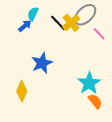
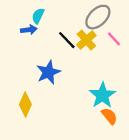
black line: (58, 23) -> (67, 40), moved
yellow cross: (71, 23) -> (86, 40), moved
blue arrow: (25, 26) -> (29, 30), turned 32

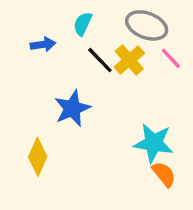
cyan semicircle: (38, 16) -> (83, 24), moved
gray ellipse: (98, 17) -> (147, 25), turned 65
cyan star: (102, 95) -> (154, 143), turned -30

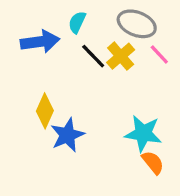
blue arrow: (43, 44) -> (40, 42), size x1.6
blue star: (72, 108) -> (67, 135), moved
yellow diamond: (38, 157) -> (45, 111), moved

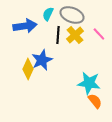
gray ellipse: (137, 24) -> (72, 15), moved
black line: (93, 56) -> (58, 35), turned 48
blue star: (67, 135) -> (42, 60), moved

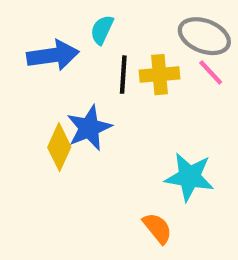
gray ellipse: (72, 15) -> (204, 36), moved
yellow cross: (75, 35) -> (160, 75), turned 36
orange semicircle: (95, 101) -> (157, 228), moved

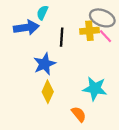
cyan semicircle: (102, 30) -> (42, 13), moved
yellow cross: (160, 75) -> (89, 31), moved
yellow diamond: (59, 147) -> (48, 92), moved

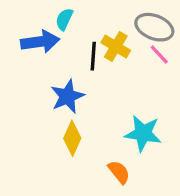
yellow cross: (89, 31) -> (116, 47), moved, turned 36

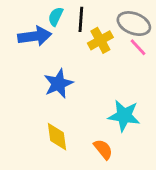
yellow cross: (116, 47) -> (100, 40), turned 30
black line: (93, 56) -> (81, 19), moved
yellow diamond: (72, 138) -> (57, 137), moved, turned -32

